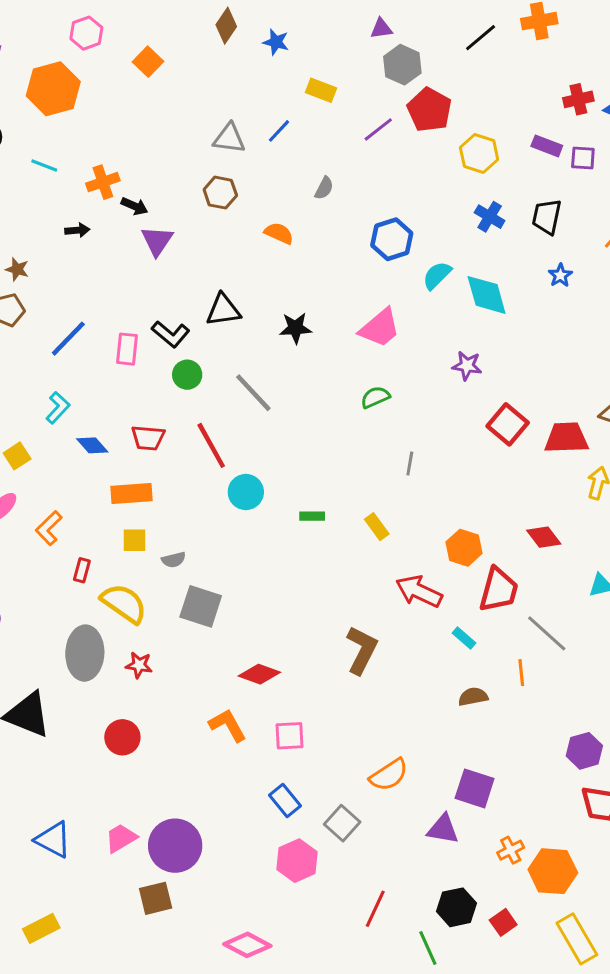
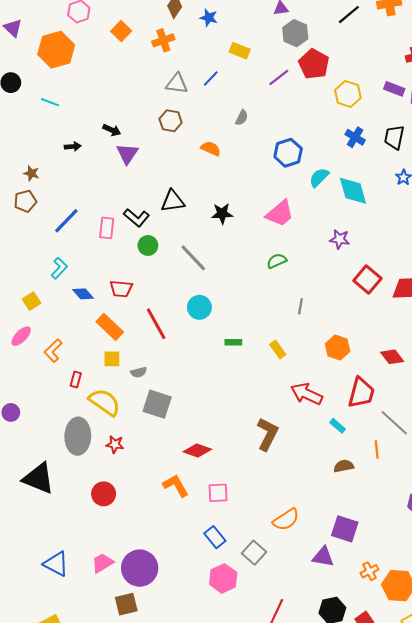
orange cross: (103, 182) -> (163, 40), moved
red line: (211, 445) -> (156, 324), moved
cyan circle: (246, 492) -> (199, 307), moved
orange rectangle: (131, 494) -> (110, 327), turned 48
orange hexagon: (464, 548) -> (338, 348), moved

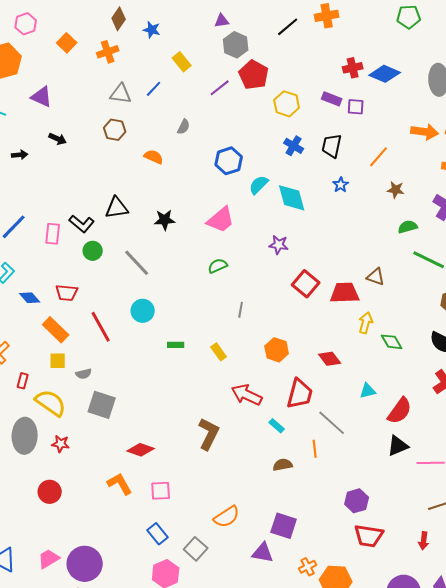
yellow rectangle: (240, 51) -> (182, 62), turned 30
purple triangle: (127, 154) -> (42, 97), moved, turned -40

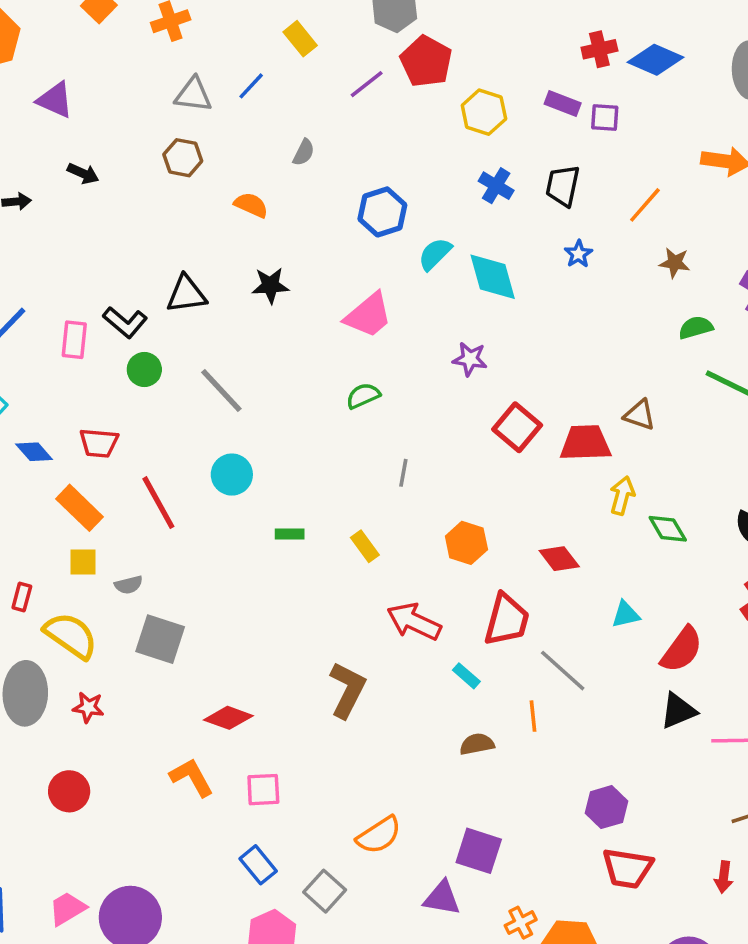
black star: (165, 220) -> (270, 285), moved

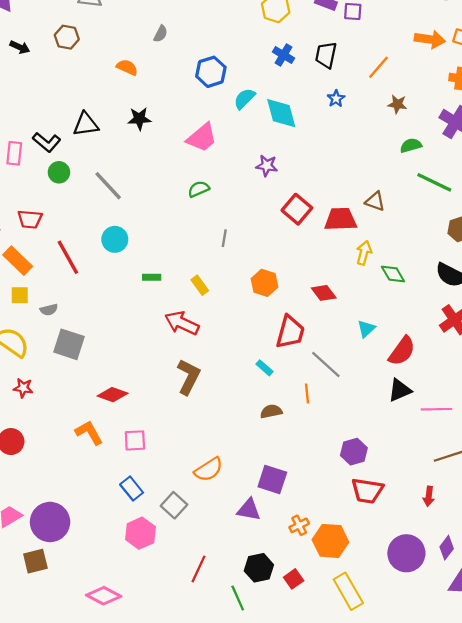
brown hexagon: (183, 158) -> (67, 37), moved
cyan triangle: (626, 615) -> (366, 329), turned -30
red arrow: (414, 622) -> (182, 323), moved

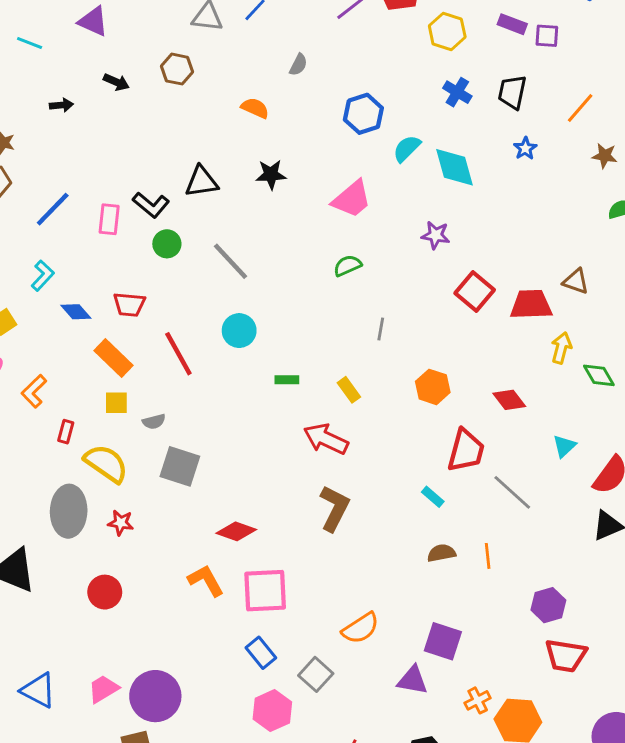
orange line: (307, 394) -> (488, 556), moved
pink square: (135, 440) -> (265, 591), size x1.6

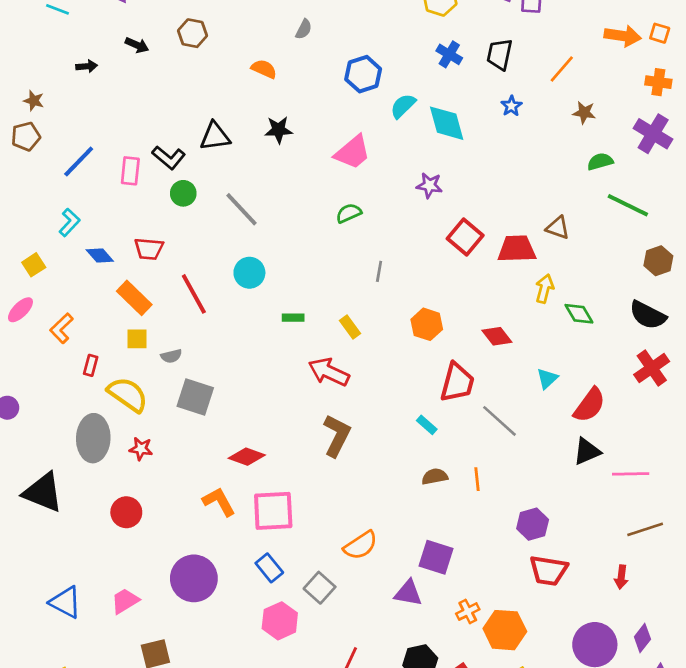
purple circle: (155, 696) -> (194, 578), moved

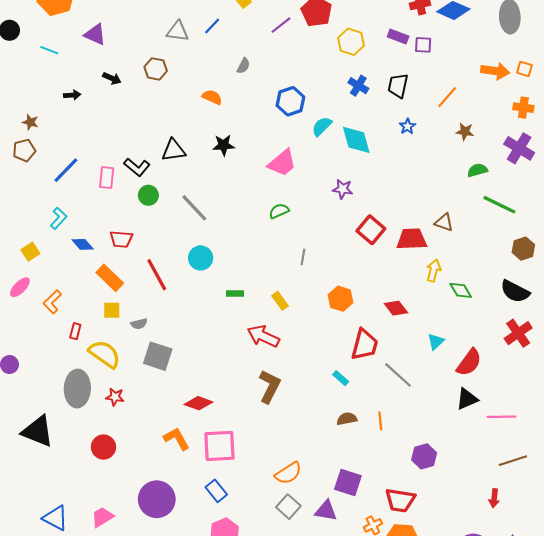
red trapezoid: (548, 570) -> (400, 500), moved
gray square: (320, 588) -> (288, 507), moved

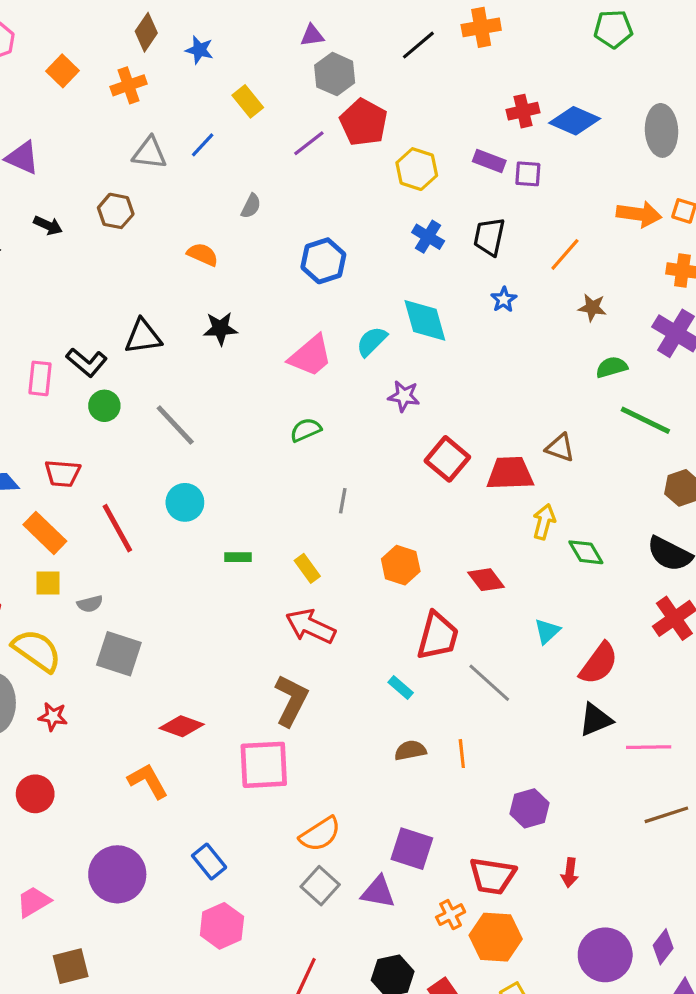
cyan semicircle: (322, 126) -> (372, 341), moved
red arrow: (263, 336) -> (310, 626), moved
pink square: (219, 446) -> (264, 765), moved
red arrow: (494, 498) -> (570, 873), moved

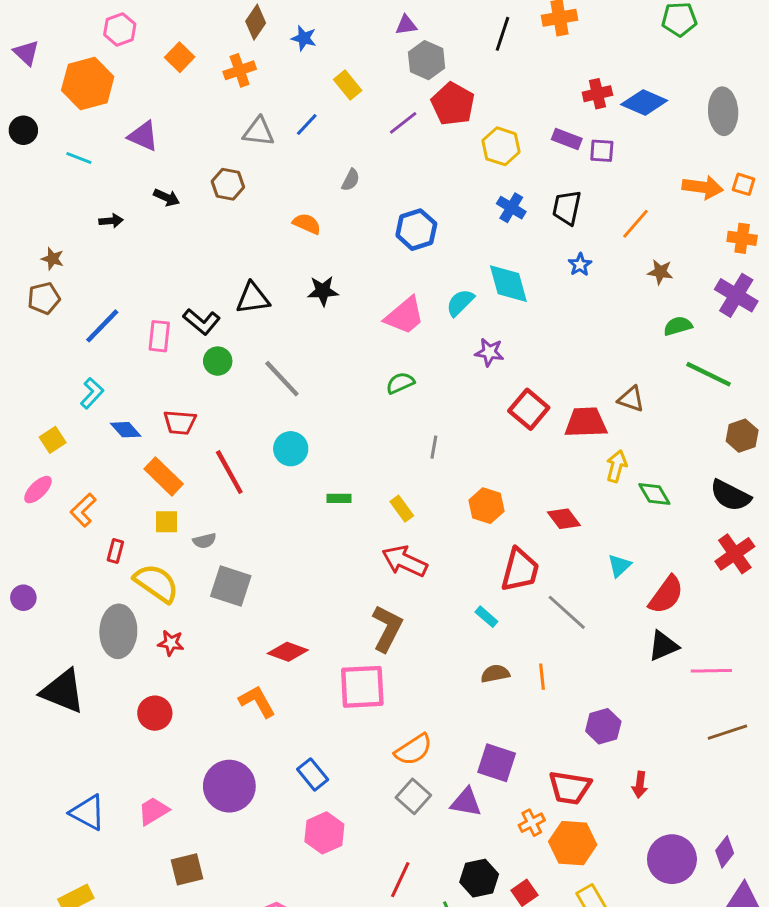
black line: (418, 45) -> (503, 34), turned -32

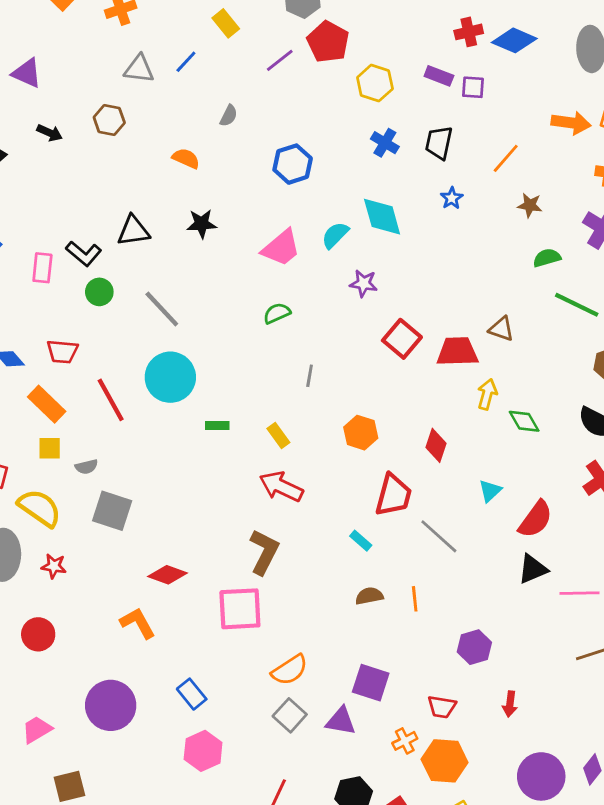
cyan circle: (291, 449) -> (170, 377), size x1.5
red diamond: (564, 519) -> (436, 445), turned 56
red trapezoid: (570, 788) -> (442, 707), size x0.7

